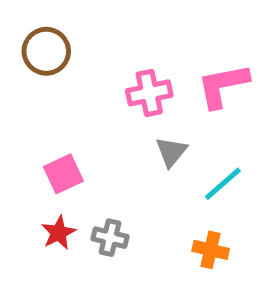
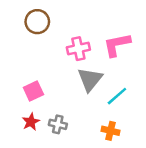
brown circle: (46, 51) -> (37, 22), moved
gray triangle: (171, 152) -> (90, 79), size x1.5

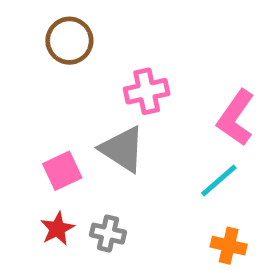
pink L-shape: (117, 45) -> (236, 118), moved, turned -44
gray triangle: (90, 79) -> (122, 149), moved, turned -36
orange cross: (110, 131) -> (229, 246), moved

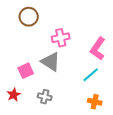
red star: (57, 229) -> (14, 95), moved

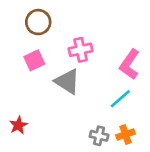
pink square: (26, 71) -> (34, 60), moved
gray cross: (45, 97) -> (99, 136), moved
orange cross: (95, 102) -> (125, 134), turned -32

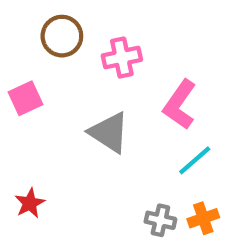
pink cross: (81, 50) -> (122, 58), moved
pink square: (34, 60) -> (25, 98), moved
pink L-shape: (129, 64) -> (180, 105), moved

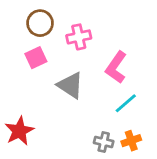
pink square: (25, 98) -> (36, 58), moved
red star: (30, 203) -> (19, 131), size x1.5

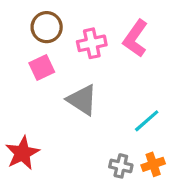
pink L-shape: (116, 67) -> (135, 38), moved

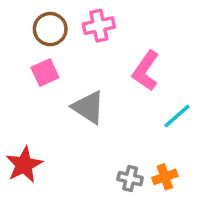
pink L-shape: (135, 38) -> (146, 71), moved
pink cross: (92, 43) -> (99, 26), moved
cyan line: (147, 121) -> (177, 116), moved

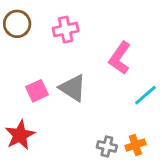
pink cross: (99, 26) -> (66, 30), moved
brown circle: (50, 29) -> (17, 24), moved
pink square: (45, 73) -> (37, 91), moved

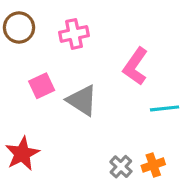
pink square: (37, 91) -> (42, 86), moved
cyan line: (145, 95) -> (165, 108), turned 35
gray cross: (107, 146) -> (121, 167), turned 30

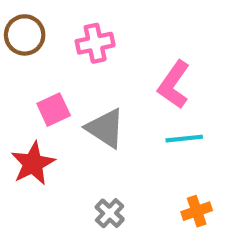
cyan line: (165, 108) -> (184, 139), moved
red star: (22, 154) -> (33, 163), moved
gray cross: (121, 167) -> (110, 213), moved

